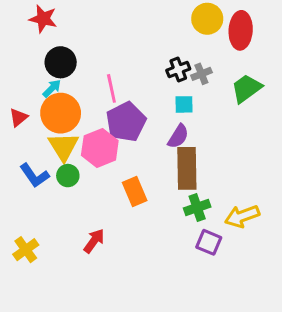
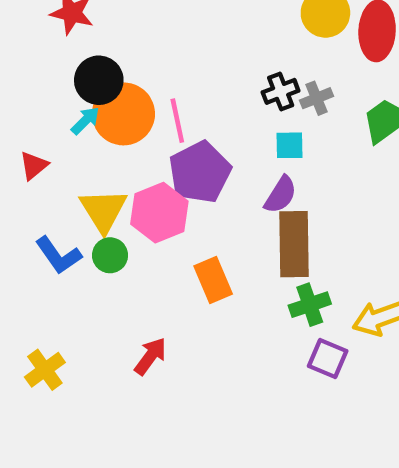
orange circle: (61, 113) -> (123, 114), moved

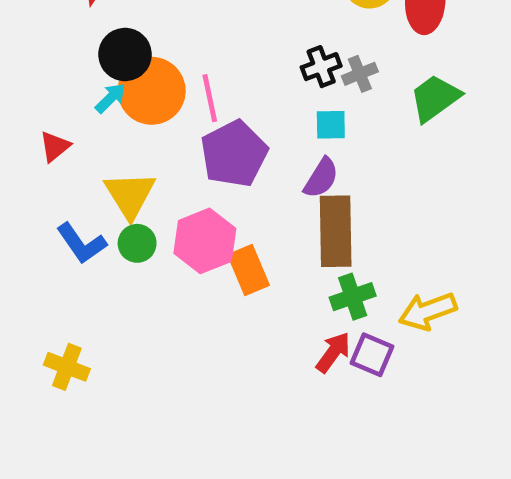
pink hexagon: (159, 213) -> (205, 241), moved
red arrow: (150, 356) -> (333, 352), moved
yellow cross: (45, 370) -> (67, 367), turned -33

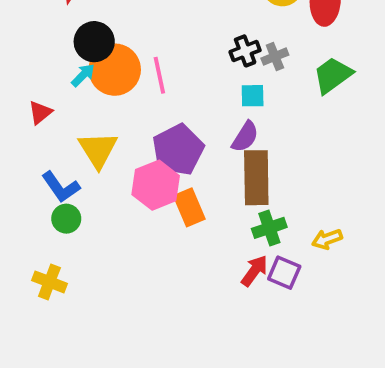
purple pentagon: (234, 154) -> (178, 150), moved
green circle: (137, 243) -> (66, 219), moved
yellow arrow: (428, 311) -> (327, 239), size x0.7

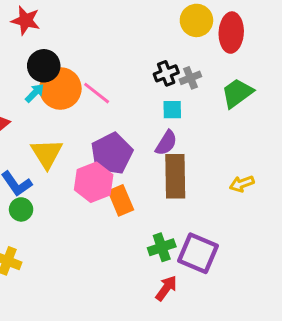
pink line: (159, 75) -> (97, 93), turned -40
green cross: (269, 228) -> (162, 247), moved
yellow arrow: (327, 239) -> (242, 184), moved
red arrow: (254, 271) -> (166, 288), moved
purple square: (284, 273) -> (198, 253), size x1.5

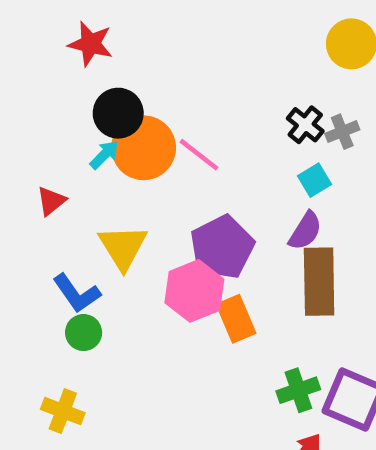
black cross: (166, 73) -> (305, 125), turned -30
cyan square: (172, 110) -> (314, 180), turned -30

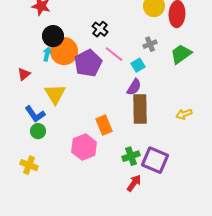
black cross: (305, 125) -> (100, 29), moved
cyan arrow: (104, 155) -> (47, 54), turned -32
pink line: (199, 155) -> (114, 54), moved
purple pentagon: (222, 247) -> (88, 63), moved
pink hexagon: (194, 291) -> (84, 147), moved

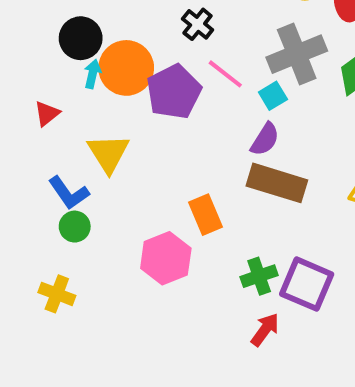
black circle: (53, 36) -> (81, 38), moved
gray cross: (150, 44) -> (297, 54), size x2.0
brown rectangle: (140, 109) -> (277, 183), turned -72

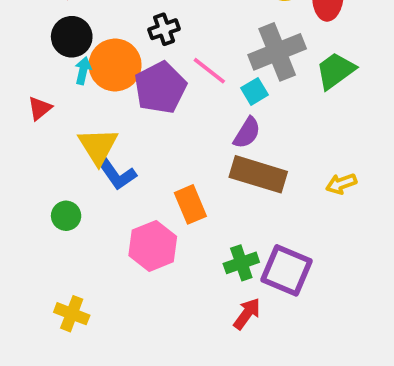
black cross: (198, 24) -> (164, 29), moved, turned 32
blue L-shape: (69, 193) -> (117, 174), moved
yellow cross: (57, 294) -> (72, 314), moved

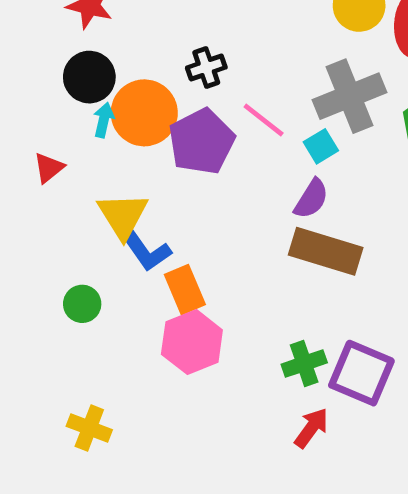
orange rectangle: (190, 204) -> (185, 290), moved

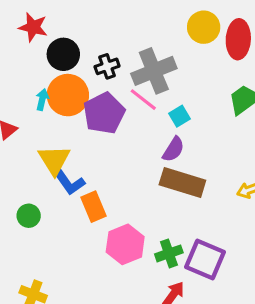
black circle: (89, 77) -> (63, 54), moved
gray cross: (350, 96) -> (154, 71), moved
pink hexagon: (192, 342) -> (125, 244), moved

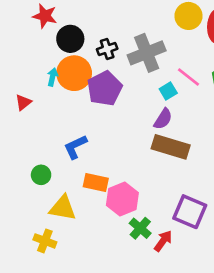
pink line: (143, 100) -> (188, 77), moved
yellow triangle: (54, 160) -> (63, 208), moved, turned -48
blue L-shape: (69, 183) -> (75, 147), turned 100
orange rectangle: (93, 207) -> (96, 182), moved, turned -55
green cross: (169, 253) -> (140, 228), moved, turned -30

